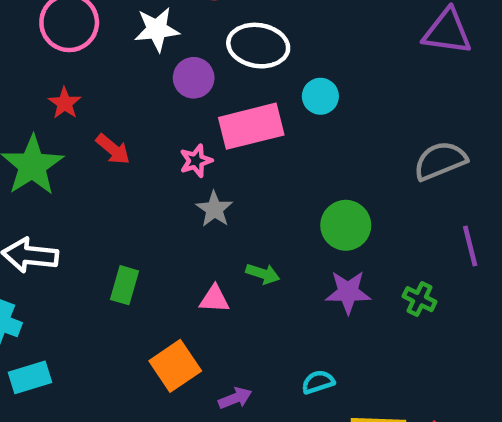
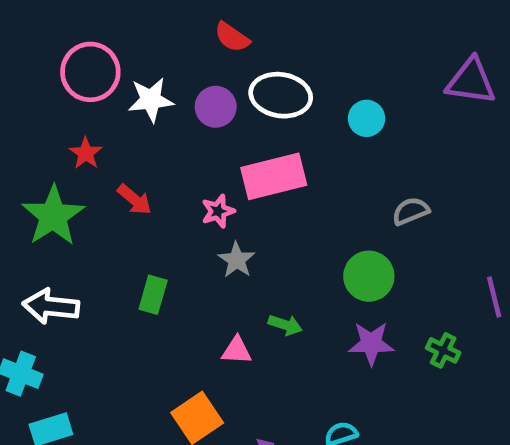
white star: (157, 29) -> (151, 100), moved
purple circle: (194, 78) -> (216, 107), moved
cyan circle: (320, 96) -> (367, 118), moved
gray semicircle: (440, 161) -> (411, 211), moved, size x0.7
green rectangle: (124, 285) -> (153, 295), moved

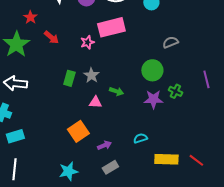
gray star: (237, 260) -> (91, 75), moved
green rectangle: (153, 295) -> (69, 78), moved
green cross: (443, 350) -> (175, 91), moved

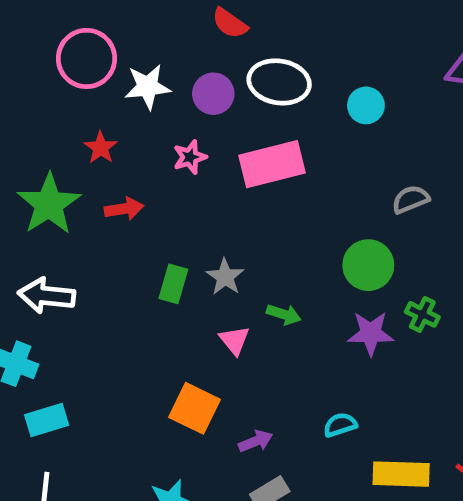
red star: (30, 17) -> (101, 148), moved
red arrow: (51, 37) -> (124, 209), moved, turned -49
pink star: (87, 42) -> (190, 157), moved
pink triangle: (95, 102) -> (234, 340), turned 48
orange square: (78, 131) -> (195, 408), turned -30

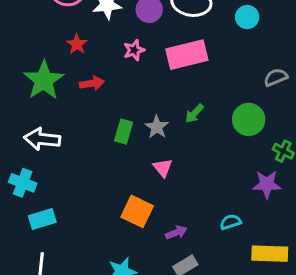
green arrow: (284, 314) -> (194, 113), moved, turned 115
purple star: (371, 333) -> (267, 184), moved

